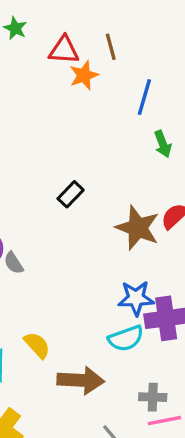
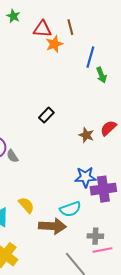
green arrow: (163, 144) -> (101, 75), moved
brown star: (138, 228) -> (86, 135), size x0.6
cyan semicircle: (126, 338) -> (70, 209), moved

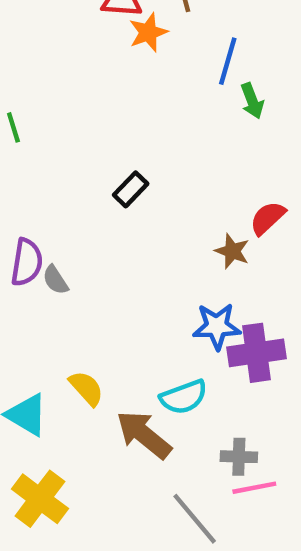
brown star: (86, 135) -> (232, 251), moved
brown arrow: (52, 226) -> (144, 435), turned -144

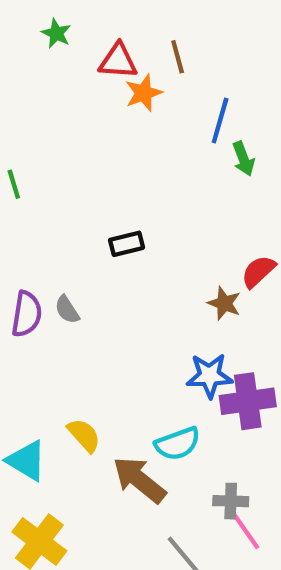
black rectangle: (131, 189) -> (127, 244), turned 32
gray semicircle: (55, 280) -> (67, 310), moved
pink line: (254, 488) -> (246, 531), turned 66

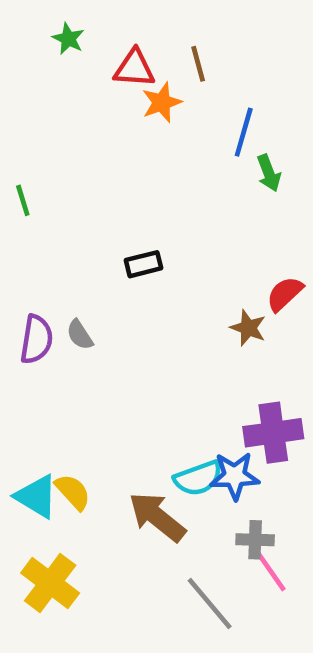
blue star: (209, 376) -> (235, 476), moved
yellow semicircle: (84, 435) -> (73, 492), moved

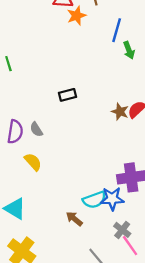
brown star: (248, 328) -> (120, 112), moved
yellow semicircle: (73, 492) -> (33, 162), moved
brown arrow: (157, 517) -> (74, 219), size x0.6
gray cross: (255, 540) -> (122, 230), turned 36

